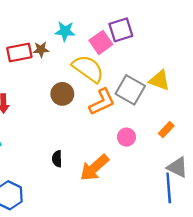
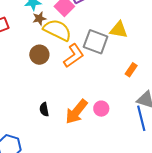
brown star: (41, 49) -> (39, 18), moved
pink circle: (126, 137) -> (101, 109), moved

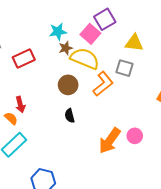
yellow triangle: (119, 30) -> (134, 43), moved
gray square: (96, 42) -> (124, 68), size x0.7
black semicircle: (44, 109) -> (70, 116), moved

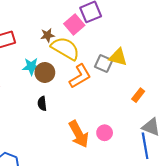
cyan star: (58, 32) -> (31, 66), moved
yellow triangle: (134, 43) -> (118, 57), moved
orange arrow: (110, 141) -> (79, 134), turned -72

